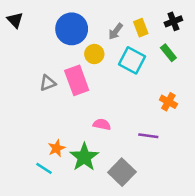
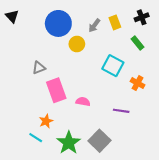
cyan square: (132, 60) -> (113, 66), moved
pink rectangle: (77, 80) -> (56, 90), moved
green star: (84, 157) -> (69, 143), moved

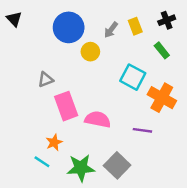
orange cross: (138, 83) -> (162, 98), size x1.6
pink semicircle: (83, 102) -> (98, 119), size x1.5
green star: (69, 143) -> (81, 168), turned 30

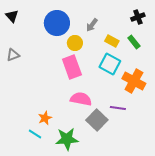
yellow rectangle: (135, 26) -> (112, 41), moved, turned -40
gray triangle: (46, 79) -> (13, 55), moved
pink rectangle: (66, 106) -> (72, 67), moved
gray square: (117, 165) -> (97, 120), moved

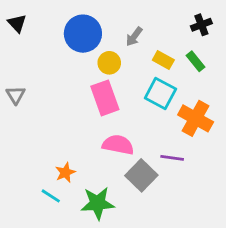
gray triangle: (13, 55) -> (16, 95), moved, turned -40

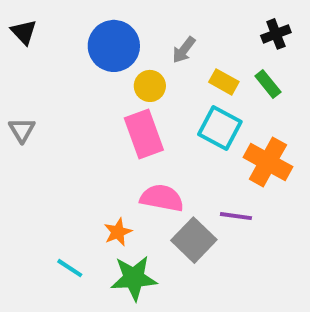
orange star: (65, 173) -> (118, 232), moved

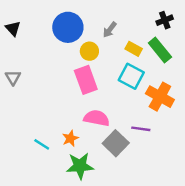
black triangle: (24, 32) -> (13, 28), moved
green rectangle: (268, 84) -> (160, 50), size x1.5
cyan line: (70, 268) -> (42, 144), moved

